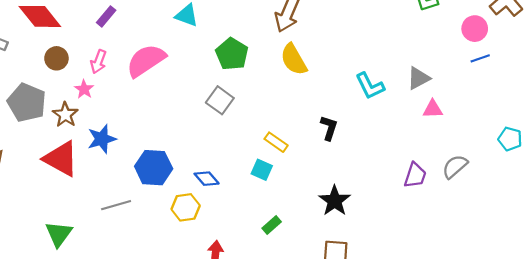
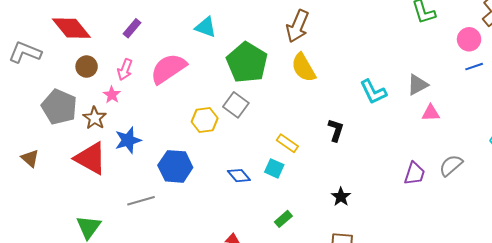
green pentagon: (232, 54) -> (247, 62), size x1.4
blue diamond: (207, 179) -> (239, 176), moved
black star: (335, 201) -> (341, 197), size x0.7
yellow hexagon: (186, 207) -> (205, 120), moved

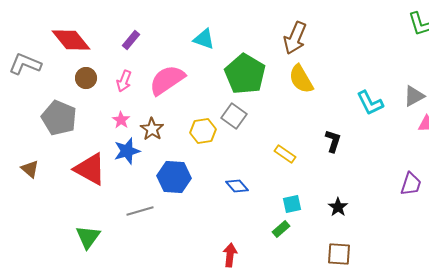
pink star: (112, 95) -> (121, 120), moved
brown star: (95, 118) -> (152, 129), moved
cyan square: (274, 168) -> (292, 204), moved, turned -36

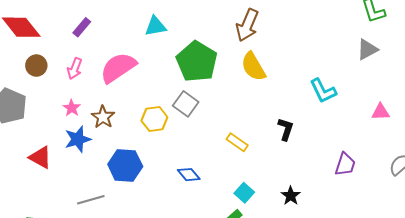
cyan triangle: (204, 39) -> (155, 26), turned -30
gray triangle: (414, 96) -> (367, 49), moved
red triangle: (90, 169) -> (40, 157), size x0.7
purple trapezoid: (411, 184) -> (345, 164), moved
cyan square: (292, 204) -> (244, 193), turned -36

